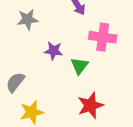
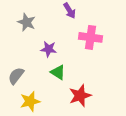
gray star: (28, 19) -> (27, 22), turned 30
green triangle: (79, 66) -> (58, 72), moved, turned -35

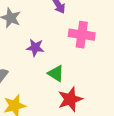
green triangle: (58, 72) -> (56, 73), moved

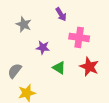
red star: (70, 99) -> (89, 67), moved, turned -30

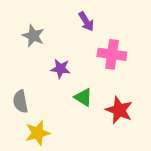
red star: (89, 67) -> (119, 110), moved
gray semicircle: (15, 71) -> (20, 102), turned -49

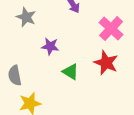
pink cross: (112, 54) -> (111, 29), moved, turned 35
red star: (119, 110) -> (106, 63), moved

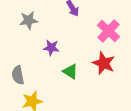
gray star: (26, 17) -> (29, 20), turned -30

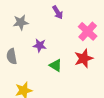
red star: (104, 63) -> (84, 58), turned 30
gray semicircle: (18, 75) -> (12, 56), moved

